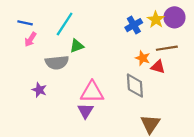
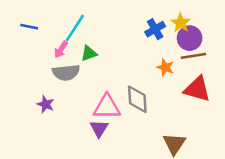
purple circle: (174, 17) -> (190, 38), moved
pink arrow: (31, 39) -> (61, 50), moved
red triangle: (158, 67) -> (197, 89), moved, size x1.6
gray diamond: (135, 86) -> (137, 99), moved

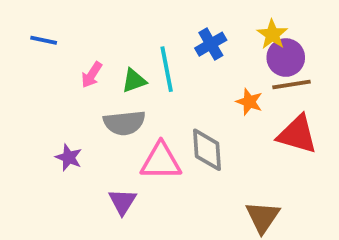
cyan line: (75, 28) -> (167, 69), moved, turned -44
blue cross: (155, 29) -> (211, 44), moved
gray semicircle: (66, 72) -> (124, 123), moved
purple triangle: (99, 129) -> (122, 202), moved

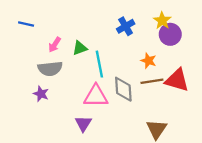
cyan line: (167, 69) -> (99, 64), moved
brown line: (292, 84) -> (152, 81), moved
gray semicircle: (124, 123) -> (50, 69), moved
purple triangle: (122, 202) -> (83, 124), moved

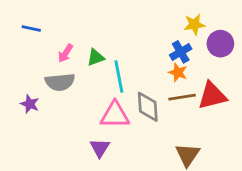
yellow star: (162, 21) -> (194, 24), turned 30
blue cross: (126, 26) -> (181, 52), moved
purple circle: (170, 34) -> (220, 44), moved
red triangle: (177, 80) -> (212, 96), turned -30
purple star: (41, 94) -> (30, 104), moved

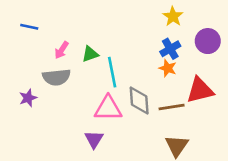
yellow star: (194, 24) -> (173, 16), moved, turned -30
brown line: (182, 97) -> (172, 107), moved
purple star: (30, 104) -> (28, 98), turned 30

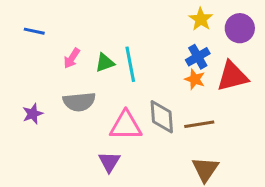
purple circle: (208, 41) -> (240, 28), moved
cyan line: (112, 72) -> (130, 64), moved
gray semicircle: (56, 77) -> (79, 102), moved
red triangle: (200, 90) -> (232, 76), moved

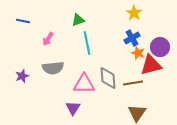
purple circle: (240, 28) -> (160, 47), moved
green triangle: (105, 63) -> (78, 20), moved
red triangle: (232, 76) -> (151, 65), moved
orange star: (195, 79) -> (138, 53), moved

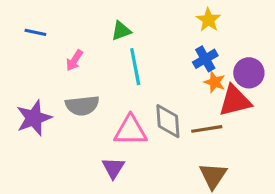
purple star: (22, 76) -> (34, 118), size x1.6

